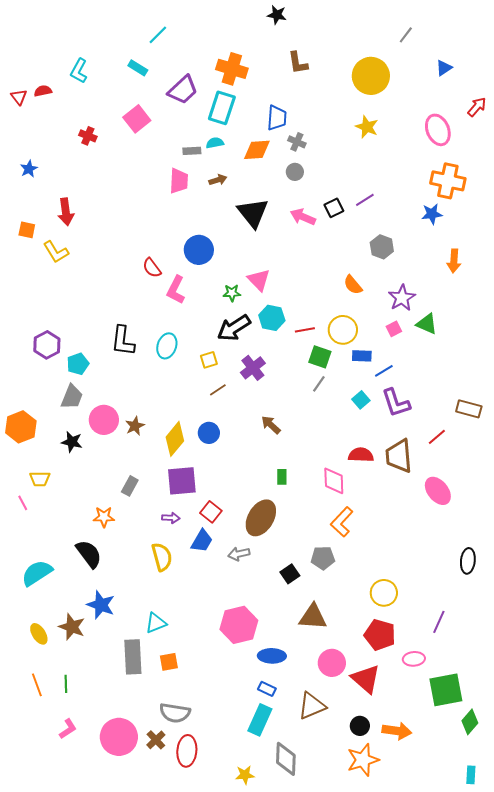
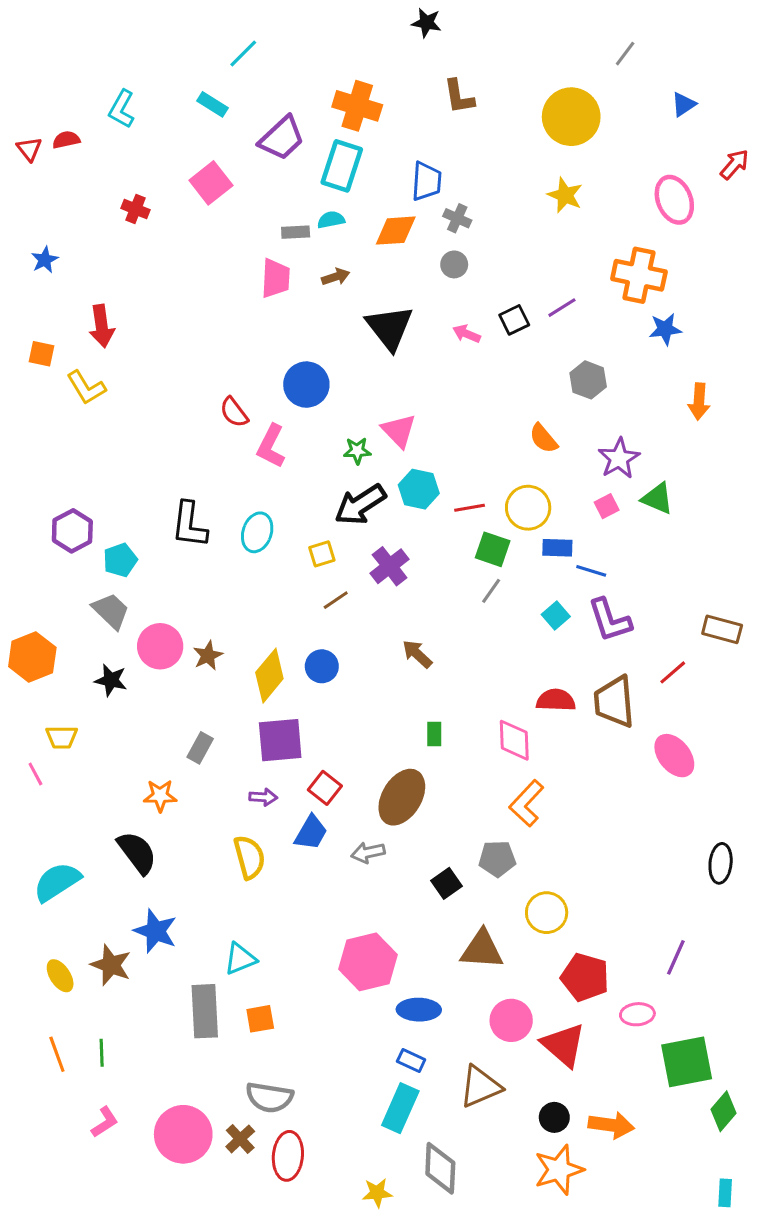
orange cross: (448, 181) -> (639, 275), moved
pink arrow: (303, 217) -> (467, 334), size x0.7
blue line: (384, 371) -> (591, 571), turned 48
gray trapezoid: (72, 397) -> (111, 611), turned -68
yellow circle: (384, 593) -> (547, 913), moved

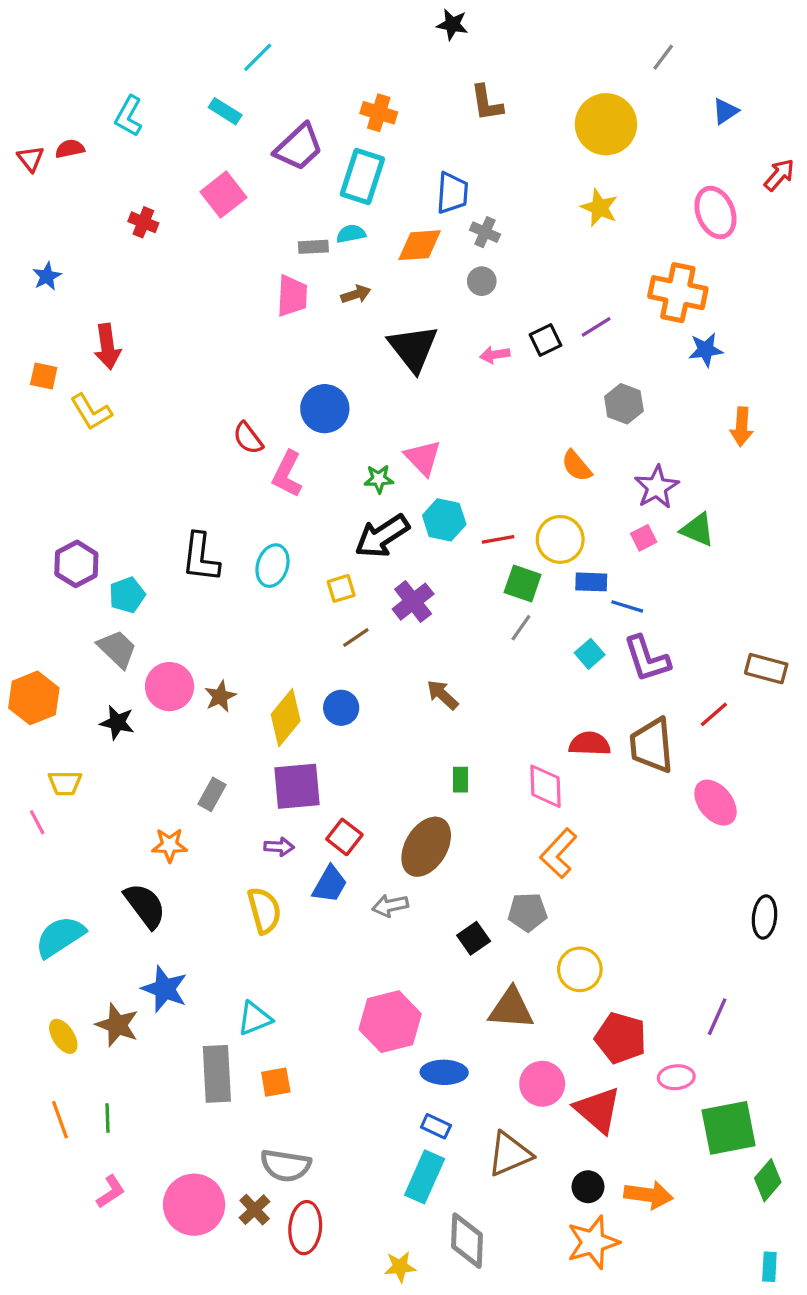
orange cross: (357, 106) -> (379, 113), size x0.7
pink arrow: (467, 334) -> (495, 355), turned -32

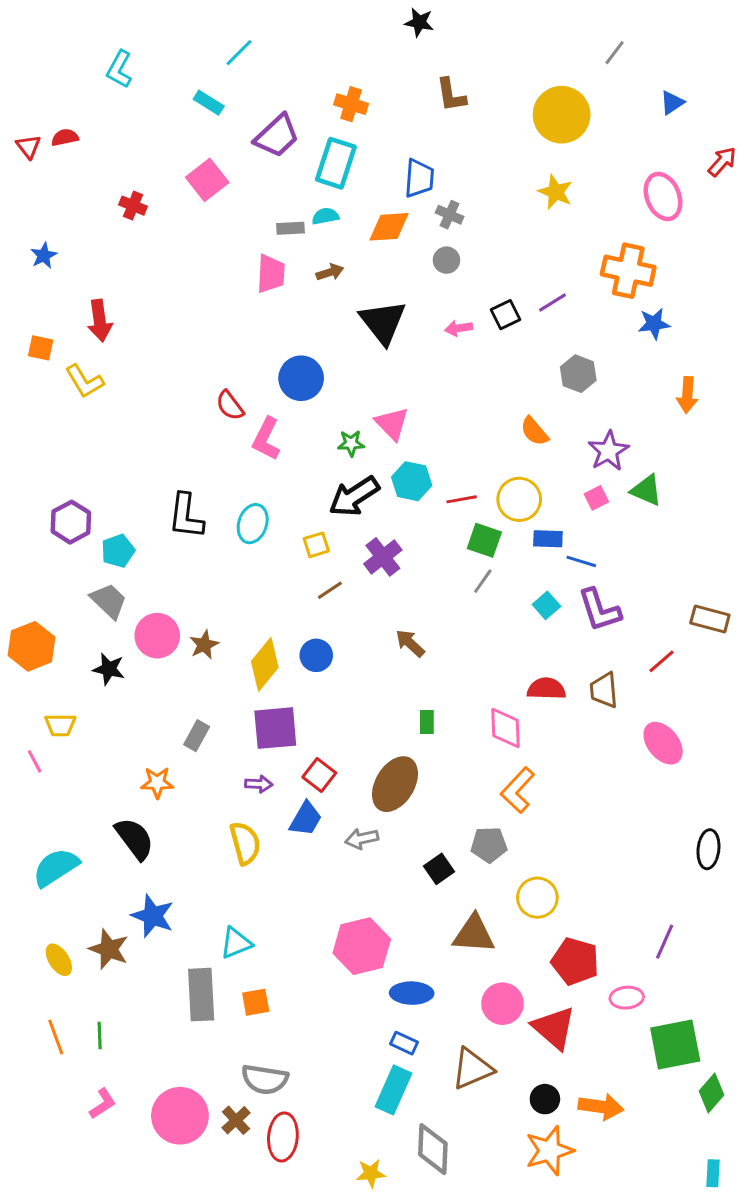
cyan L-shape: (129, 116) -> (119, 69), moved
brown trapezoid: (652, 745) -> (604, 690), size x0.7

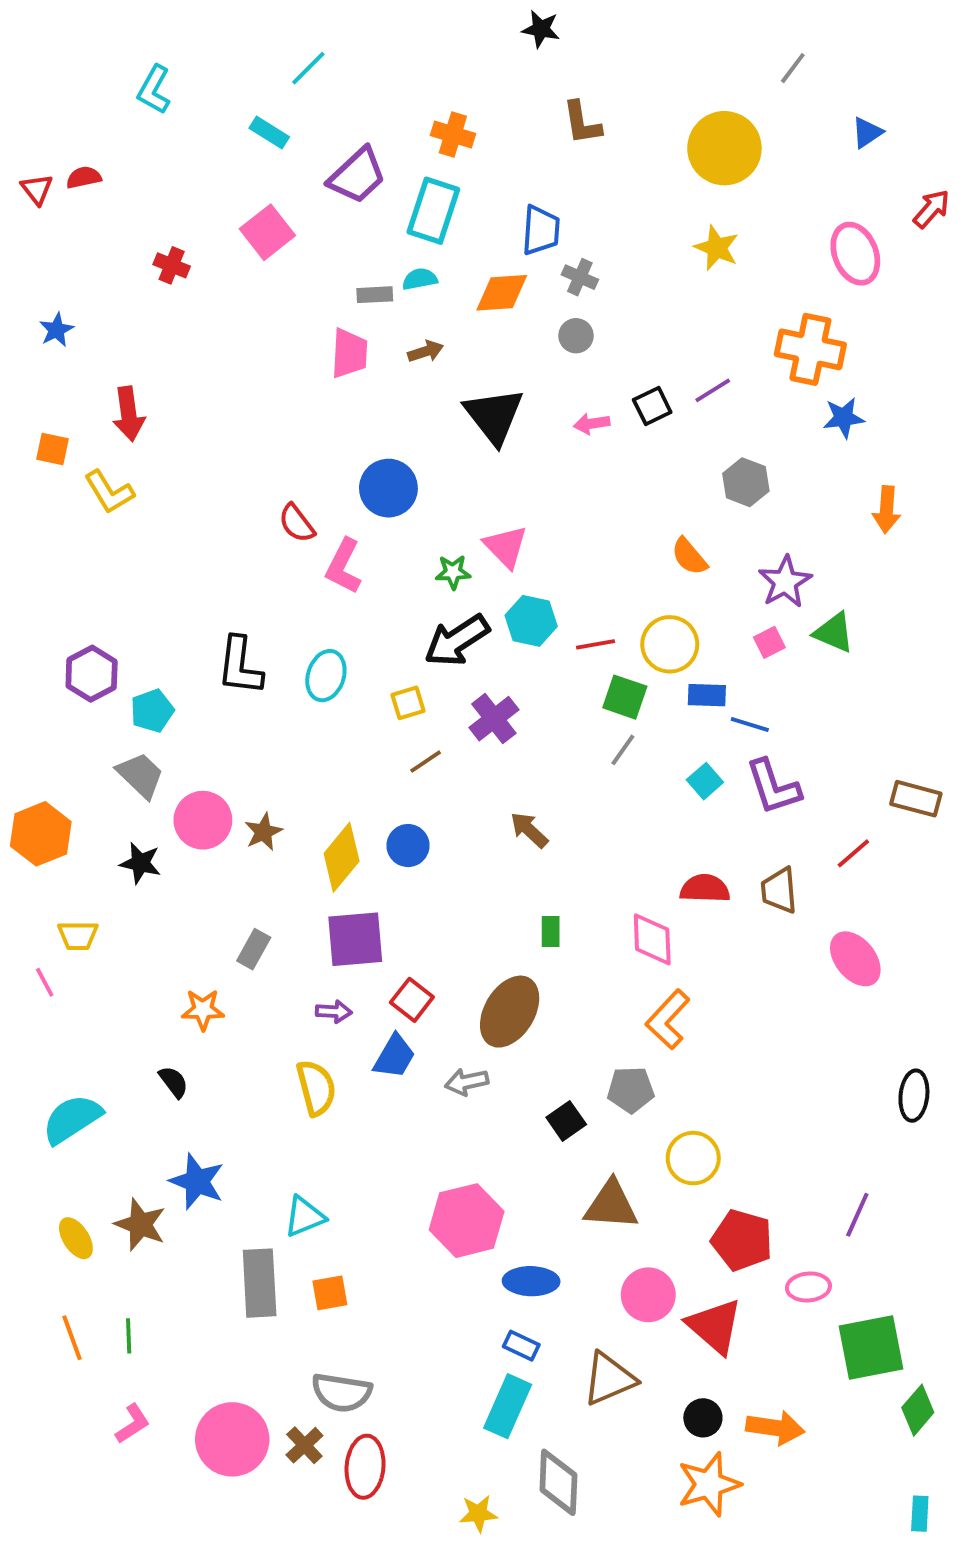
black semicircle: (135, 839) -> (174, 1082), size x0.6

